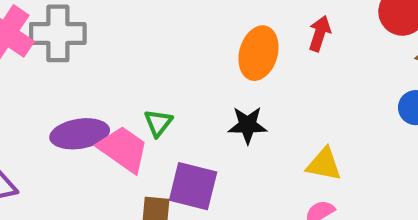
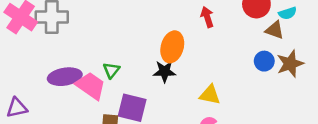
red arrow: (320, 33) -> (207, 17), turned -36
orange ellipse: (258, 53) -> (172, 47), moved

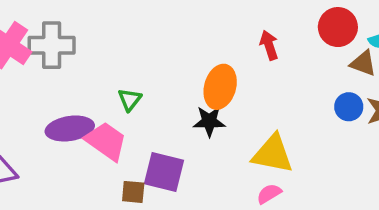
green triangle: (111, 70) -> (130, 100), moved
yellow triangle: (210, 95) -> (273, 154), size x1.4

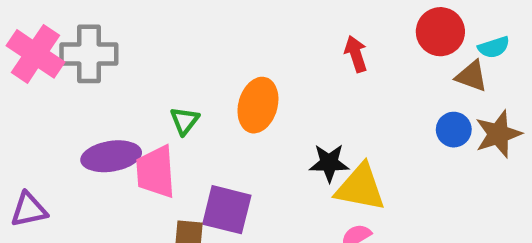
orange ellipse: (220, 87) -> (258, 105), moved
black star: (209, 121) -> (329, 163), moved
pink trapezoid: (106, 141) -> (156, 172), turned -129

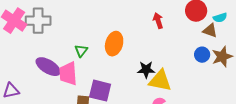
purple ellipse: (111, 156) -> (48, 67), turned 40

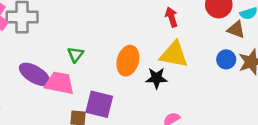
orange ellipse: (114, 44) -> (128, 61), moved
pink trapezoid: (68, 74) -> (59, 83), turned 105
yellow triangle: (160, 81) -> (174, 54), moved

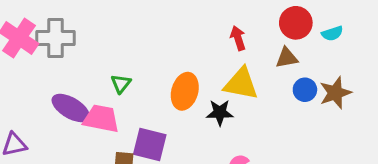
brown triangle: (236, 30) -> (287, 58), moved, turned -30

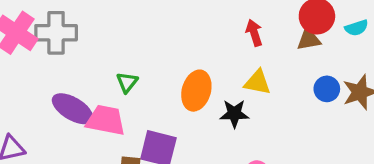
brown triangle: (287, 58) -> (309, 39), moved
yellow triangle: (241, 84) -> (257, 82), size x0.7

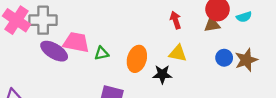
green triangle: (127, 82) -> (102, 53), moved, turned 40
purple ellipse: (73, 109) -> (54, 51), moved
pink trapezoid: (106, 120) -> (76, 42), moved

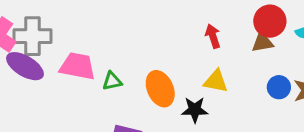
purple ellipse: (54, 51) -> (25, 66), moved
orange ellipse: (137, 59) -> (160, 89), turned -40

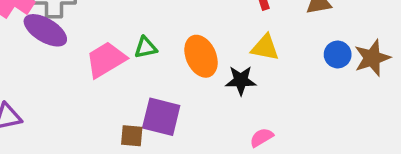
pink trapezoid: (78, 66) -> (106, 60), moved, turned -42

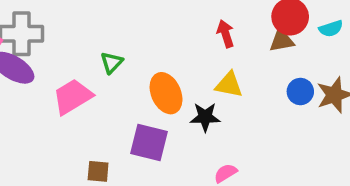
green triangle: (146, 48) -> (112, 63), moved, turned -35
purple square: (161, 117) -> (149, 143), moved

